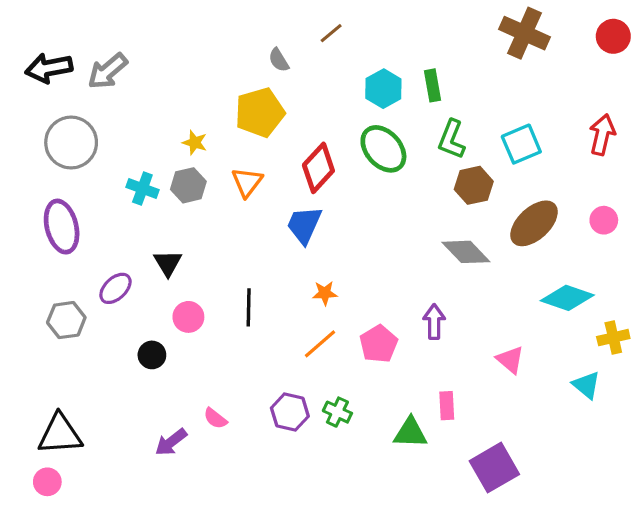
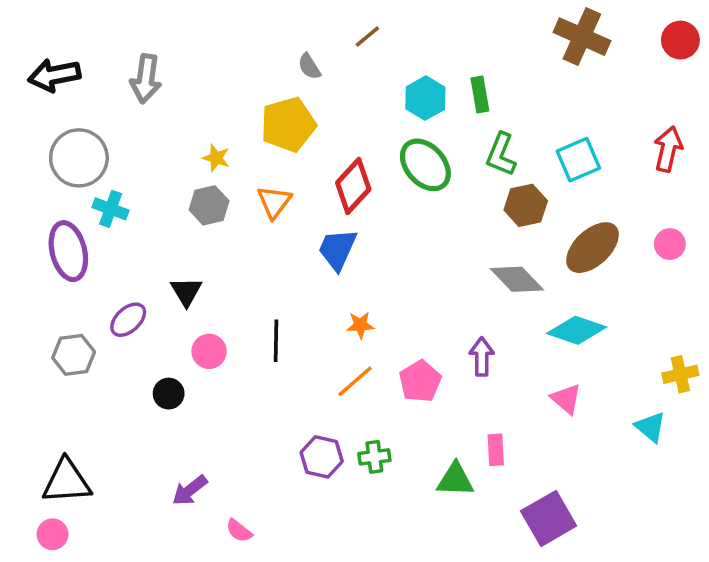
gray arrow: (108, 71) -> (146, 79), moved, turned -42
cyan cross: (142, 188) -> (111, 209), moved
cyan diamond: (567, 298) -> (577, 330), moved
green cross: (337, 412) -> (374, 457), turned -32
pink semicircle: (215, 418) -> (239, 531), moved

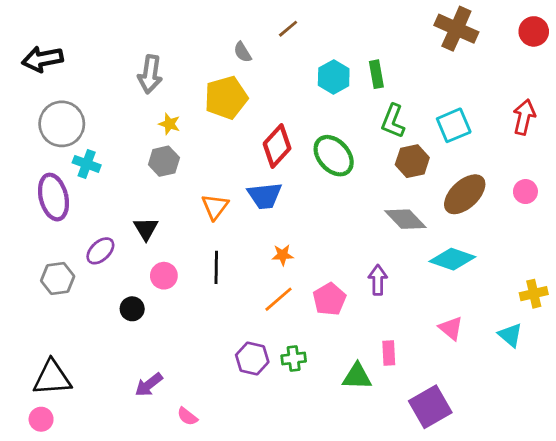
gray arrow: (146, 79) -> (150, 74), moved
green ellipse: (425, 165) -> (334, 156), moved
orange triangle: (274, 202) -> (215, 207), moved
blue trapezoid: (337, 249) -> (265, 196), turned -120
pink triangle: (566, 399) -> (451, 328), moved

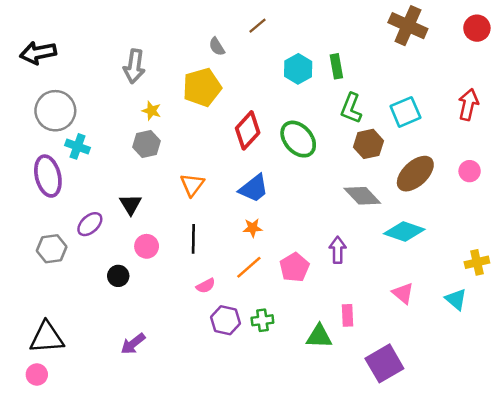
blue trapezoid: (265, 196) -> (254, 188), moved, turned -32
pink semicircle: (187, 416) -> (206, 286), moved, turned -66

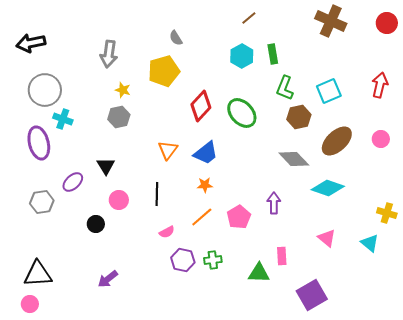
brown line: (258, 26) -> (249, 18), moved
orange triangle: (192, 185) -> (168, 150), moved
yellow cross: (477, 262) -> (387, 213), turned 30

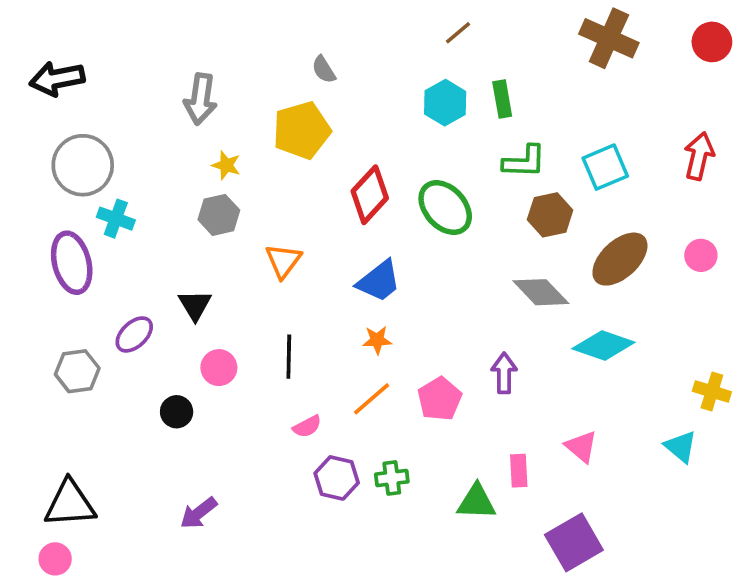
green L-shape: (285, 88) -> (524, 162), turned -110
orange triangle: (168, 150) -> (283, 261), moved
pink triangle: (327, 238) -> (581, 447), moved

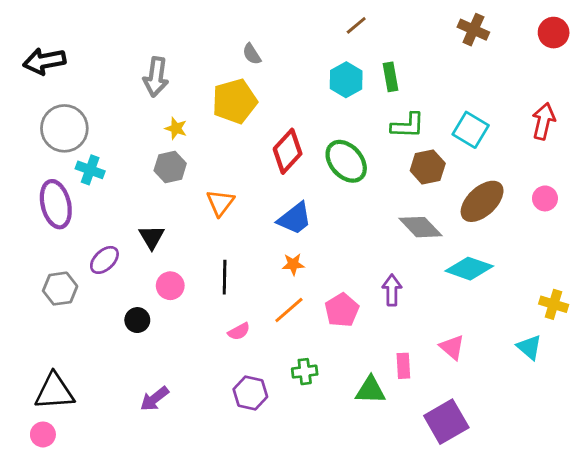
brown cross: (609, 38) -> (473, 30), size x0.7
cyan square: (605, 167) -> (471, 130), turned -36
purple hexagon: (337, 478) -> (250, 393), moved

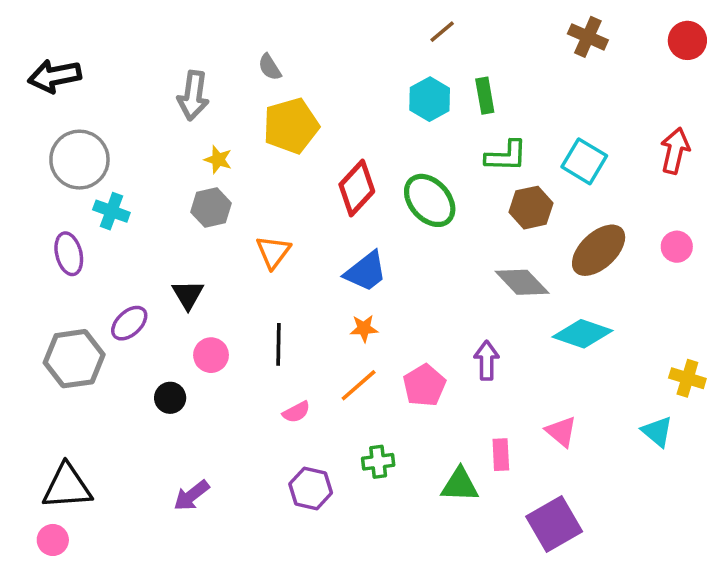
gray semicircle: (252, 54) -> (270, 67), moved
purple ellipse: (56, 204) -> (69, 254), size x0.7
gray hexagon: (60, 289) -> (74, 359), size x1.4

